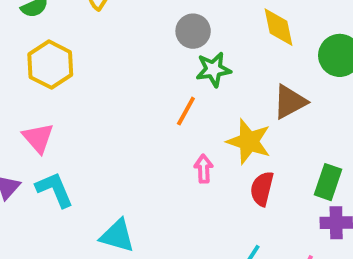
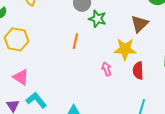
green star: (213, 69) -> (97, 19), turned -30
orange line: (186, 111) -> (75, 41), moved

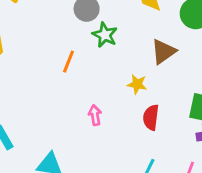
yellow star: (125, 49) -> (137, 84), size x0.6
pink arrow: (107, 69) -> (95, 115), moved

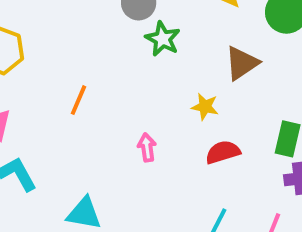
orange line: (69, 62) -> (78, 100), moved
red semicircle: (151, 117) -> (223, 152), turned 65

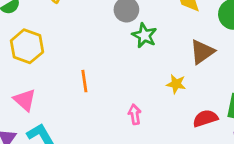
orange line: (78, 100) -> (84, 81), turned -30
red semicircle: (223, 152) -> (205, 118), moved

